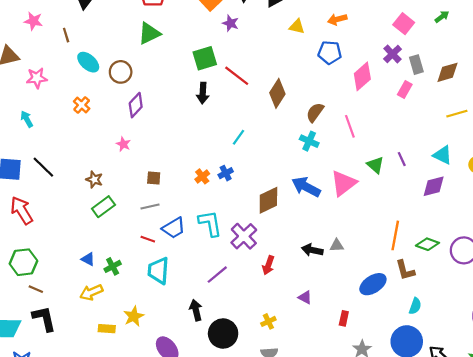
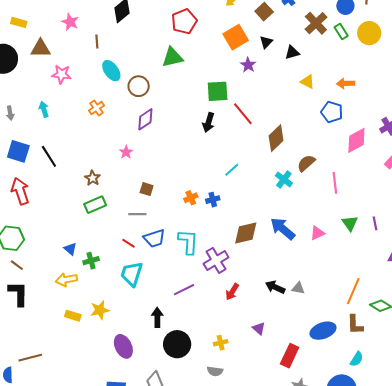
cyan cross: (309, 141) -> (284, 179), moved
pink triangle: (344, 183) -> (317, 233), size x0.6
red rectangle: (344, 318) -> (290, 356), size x1.6

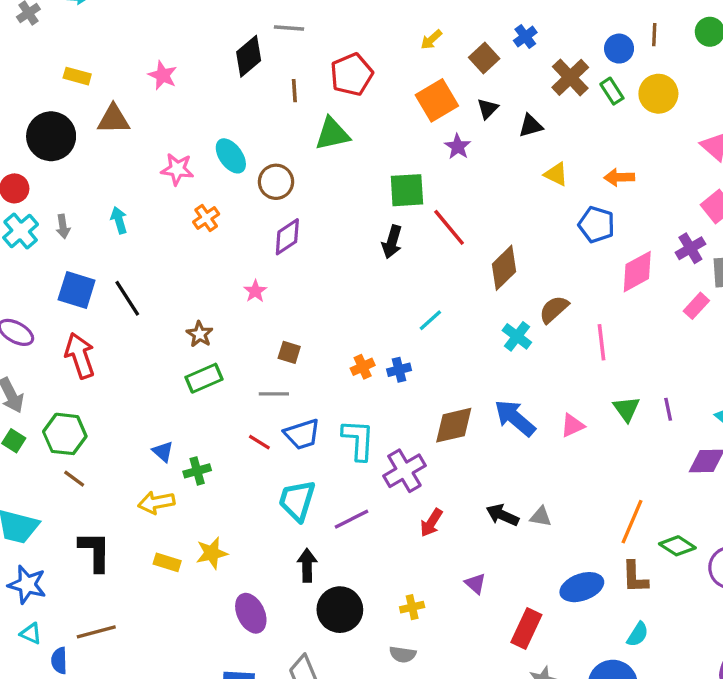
brown line: (97, 42) -> (294, 91), moved
pink star: (61, 74) -> (177, 169), moved
cyan trapezoid: (132, 274) -> (297, 500), moved
black L-shape: (18, 294) -> (95, 551), moved

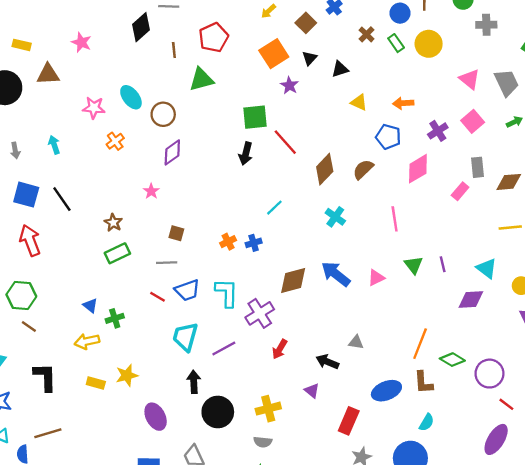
brown cross: (570, 77) -> (367, 34), size x0.6
purple cross: (690, 248) -> (438, 131), moved
brown semicircle: (554, 309) -> (363, 169), moved
black arrow: (502, 515) -> (327, 362), moved
yellow cross: (412, 607) -> (268, 409), size x1.5

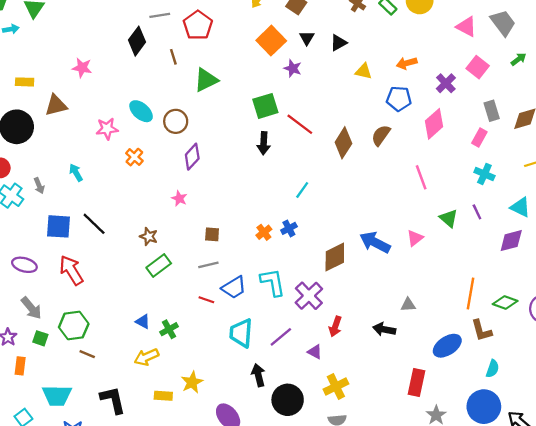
red pentagon: (214, 37) -> (198, 25), moved
cyan cross: (335, 217) -> (484, 174), moved
purple triangle: (312, 391) -> (315, 352), moved

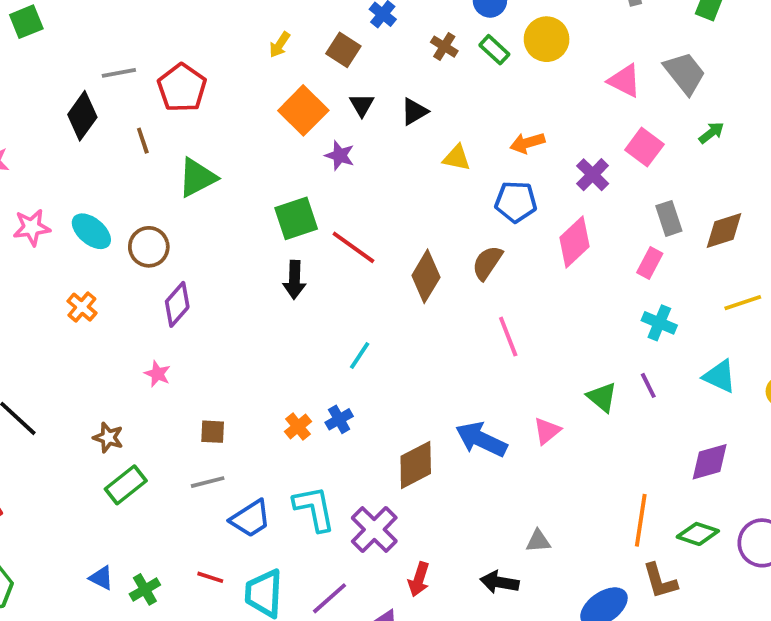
pink star: (107, 129) -> (32, 227), moved
pink line: (421, 177) -> (508, 337), moved
purple diamond: (511, 241) -> (710, 462), moved
red line: (206, 300) -> (210, 577), moved

